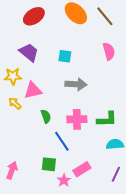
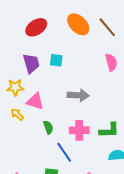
purple trapezoid: (29, 52) -> (31, 63), turned 35
cyan square: (65, 56) -> (56, 60), moved
pink triangle: (33, 90) -> (35, 101), turned 30

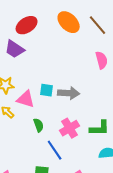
cyan square: (56, 60) -> (47, 90), moved
purple trapezoid: (31, 63) -> (15, 49), moved, turned 140
pink cross: (79, 130) -> (70, 128), turned -30

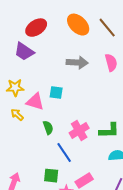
gray arrow: (69, 93) -> (77, 63), moved

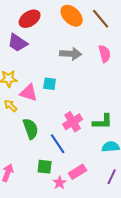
green semicircle: (48, 128) -> (31, 129), moved, size x1.5

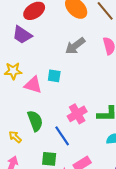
gray arrow: (71, 54) -> (75, 46), turned 140
yellow arrow: (11, 106) -> (15, 137), moved

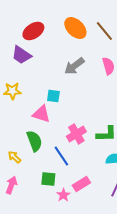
pink triangle: (33, 85) -> (41, 114), moved

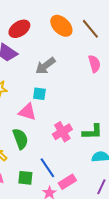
gray arrow: (74, 66) -> (45, 66), moved
blue line: (61, 156) -> (47, 168), moved
green square: (48, 179) -> (25, 178), moved

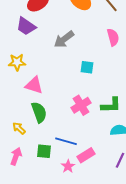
cyan square: (39, 94) -> (87, 67), moved
pink triangle: (27, 112) -> (34, 85), moved
blue line: (47, 168) -> (66, 141), turned -40

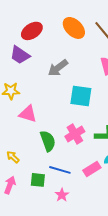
cyan square: (87, 67) -> (81, 96), size x1.6
green semicircle: (39, 112) -> (48, 141), moved
pink rectangle: (86, 155) -> (92, 169), moved

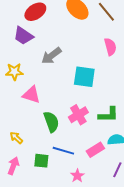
gray arrow: (58, 68) -> (51, 56), moved
pink star: (62, 195) -> (77, 176), moved

